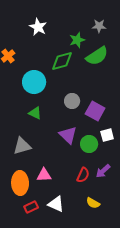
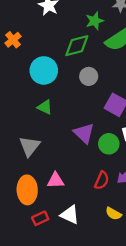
gray circle: (72, 101) -> (89, 76), moved
gray triangle: (22, 146) -> (30, 146), turned -36

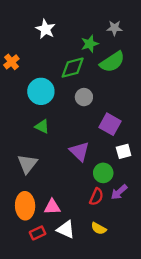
green circle: (109, 144) -> (103, 173), moved
pink triangle: (56, 180) -> (52, 207), moved
yellow semicircle: (114, 214) -> (99, 228), moved

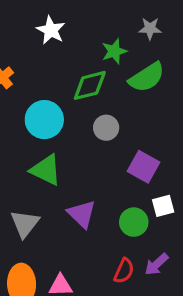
green triangle: (42, 126) -> (46, 170), size x1.5
purple triangle: (79, 151) -> (82, 214), moved
green circle: (103, 173) -> (134, 222), moved

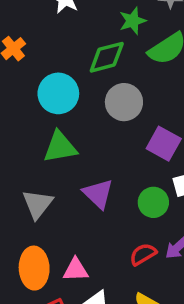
gray circle: (106, 128) -> (124, 102), size x1.4
green triangle: (46, 170) -> (60, 147), turned -36
red semicircle: (124, 271) -> (143, 254), turned -145

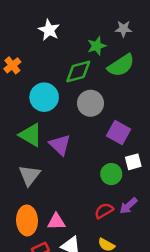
green triangle: (60, 147) -> (31, 135), moved, turned 40
purple triangle: (98, 194) -> (60, 145), moved

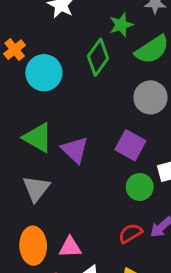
green diamond: (78, 72) -> (98, 57), turned -40
cyan circle: (44, 97) -> (44, 73), moved
gray circle: (90, 103) -> (150, 97), moved
purple square: (119, 133) -> (130, 145), moved

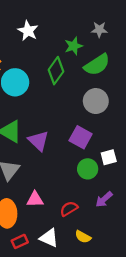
red semicircle: (130, 233) -> (69, 209), moved
pink triangle: (70, 247) -> (35, 199), moved

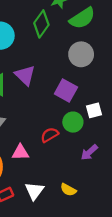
purple triangle: (38, 141) -> (25, 75), moved
red semicircle: (69, 209) -> (50, 135), moved
white triangle: (49, 238) -> (34, 191), turned 42

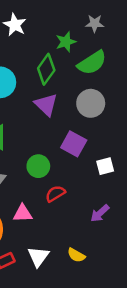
purple triangle: (25, 75) -> (46, 105), moved
green circle: (73, 122) -> (38, 166), moved

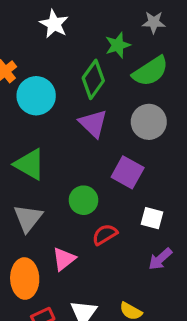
white square: (105, 166) -> (152, 218), moved, turned 30
pink triangle: (23, 213) -> (64, 259), turned -36

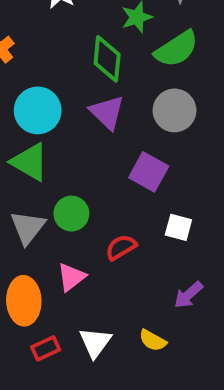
green diamond: (93, 79) -> (107, 59), turned -30
cyan circle: (36, 96) -> (38, 110), moved
green circle: (83, 200) -> (71, 214), moved
purple arrow: (160, 259) -> (188, 295), moved

